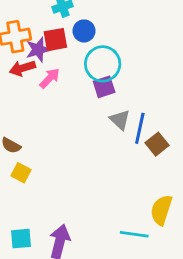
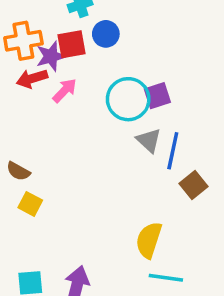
cyan circle: (103, 64) -> (128, 99), moved
purple square: (104, 87) -> (157, 96), moved
brown square: (157, 144) -> (193, 185), moved
yellow semicircle: (161, 210) -> (149, 240), moved

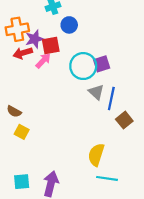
red square: (71, 44) -> (51, 45), moved

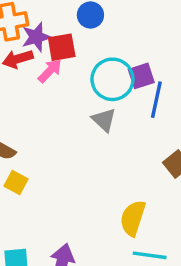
gray triangle: (96, 92) -> (104, 120), moved
blue line: (111, 98) -> (156, 100), moved

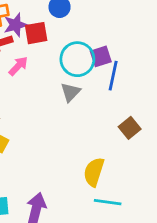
pink arrow: (50, 71) -> (18, 66), moved
gray triangle: (104, 120) -> (71, 92), turned 30

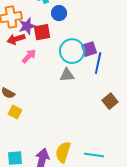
gray triangle: (71, 92) -> (67, 75), turned 42
yellow semicircle: (94, 172) -> (63, 152), moved

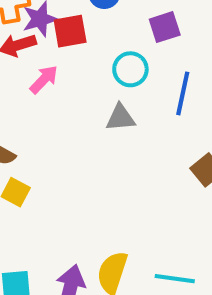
purple square: (89, 49) -> (165, 27), moved
cyan circle: (72, 51) -> (130, 69), size x0.7

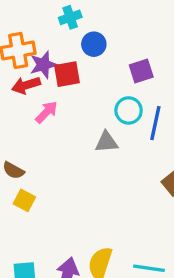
cyan circle: (130, 69) -> (129, 110), moved

